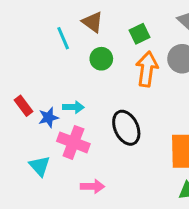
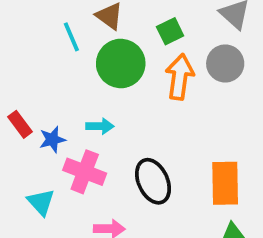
green circle: (101, 59) -> (121, 63), size x1.6
cyan arrow: (73, 107) -> (100, 126), moved
black ellipse: (126, 128) -> (153, 181), moved

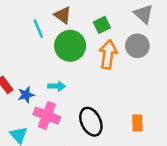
orange rectangle: (225, 183) -> (137, 123), size x0.6

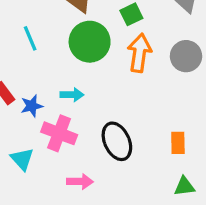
cyan line: (38, 29) -> (30, 38), moved
gray circle: (137, 46) -> (186, 56), moved

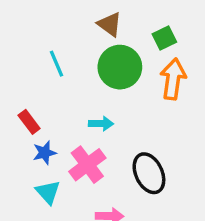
blue star: (32, 106) -> (45, 153), moved
pink cross: (59, 133) -> (87, 165), turned 32

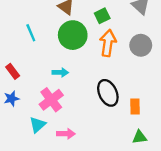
blue star: (45, 153) -> (11, 99), moved
black ellipse: (149, 173) -> (108, 93), moved
cyan triangle: (48, 192) -> (38, 125), moved, turned 30

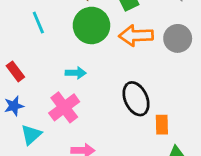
orange arrow: (108, 43) -> (136, 36), turned -100
orange rectangle: (135, 106) -> (162, 125), moved
cyan triangle: (38, 125) -> (31, 135), moved

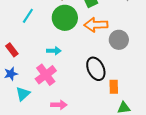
cyan line: (38, 23) -> (28, 16), turned 56
gray circle: (178, 38) -> (119, 40), moved

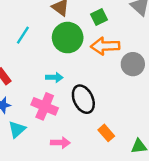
black ellipse: (96, 69) -> (83, 99), moved
pink cross: (46, 75) -> (45, 106), turned -30
orange rectangle: (114, 87) -> (106, 133), moved, turned -40

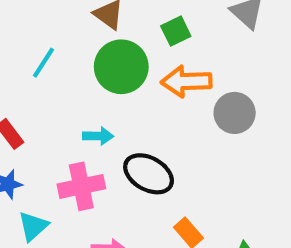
black ellipse: (83, 99) -> (149, 174), turned -36
pink cross: (45, 106) -> (81, 186), turned -35

